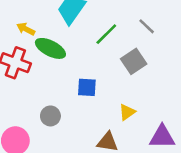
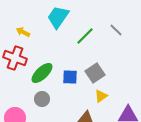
green ellipse: (50, 48) -> (42, 73), moved, turned -70
gray square: (134, 61) -> (95, 73), moved

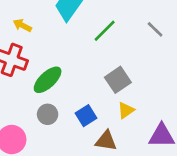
gray line: (116, 30) -> (155, 29), moved
blue square: (70, 77) -> (86, 116), moved, turned -35

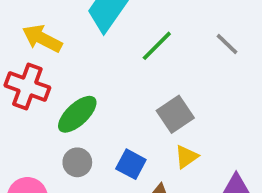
yellow arrow: (22, 25) -> (42, 38), size x1.5
blue square: (86, 116) -> (131, 164), turned -30

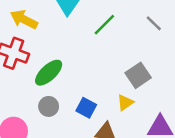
gray square: (175, 114) -> (138, 75), moved

